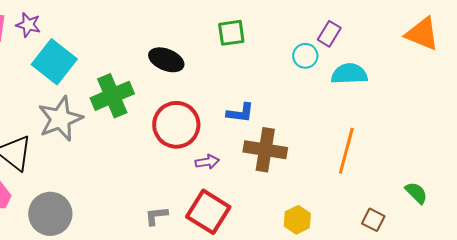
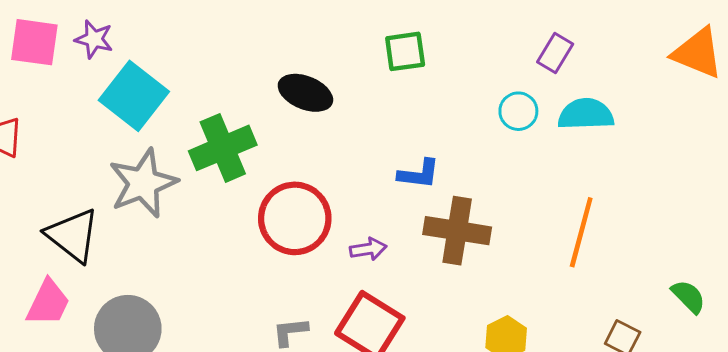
cyan circle: (305, 56) -> (518, 111), moved
red circle: (176, 125) -> (295, 218), moved

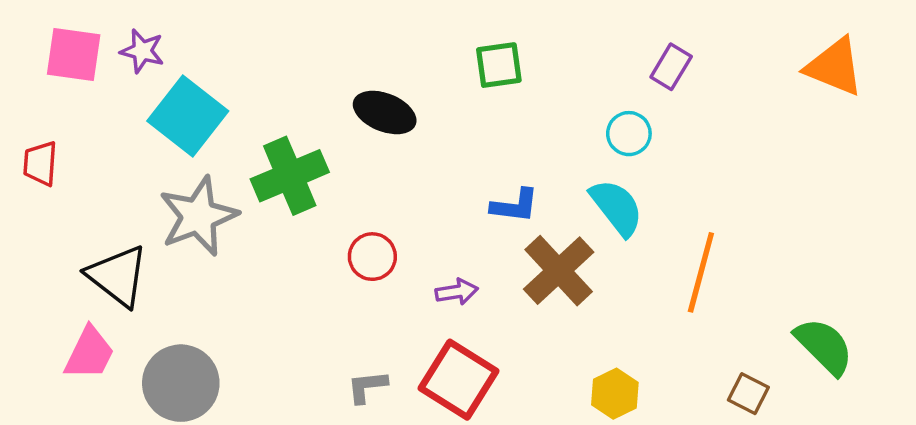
cyan semicircle: (586, 114) -> (617, 207), moved, turned 54
red circle: (295, 218) -> (372, 257), size x0.6
brown cross: (457, 231) -> (559, 271), turned 38
green semicircle: (688, 297) -> (824, 346), size x1.5

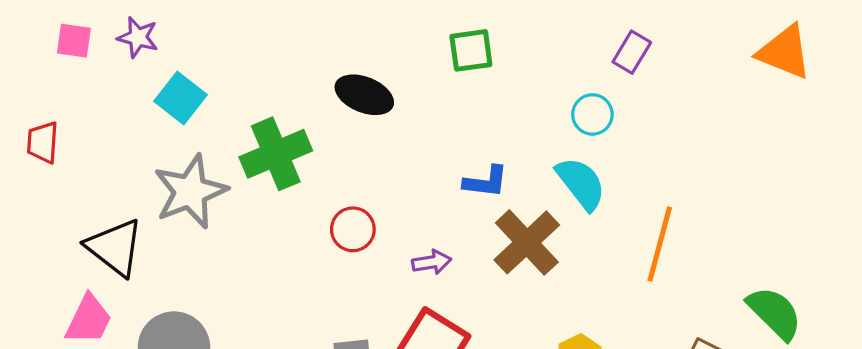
pink square: (74, 54) -> (74, 41), size x0.7
cyan square: (188, 116) -> (181, 98), size x0.7

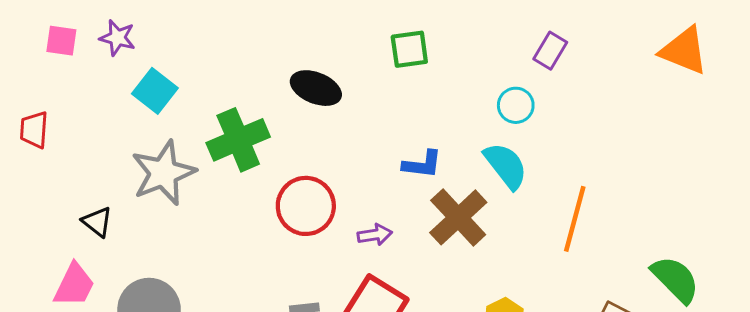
red circle: (353, 229) -> (306, 206), size x1.5
black triangle: (115, 247) -> (97, 222), size x0.6

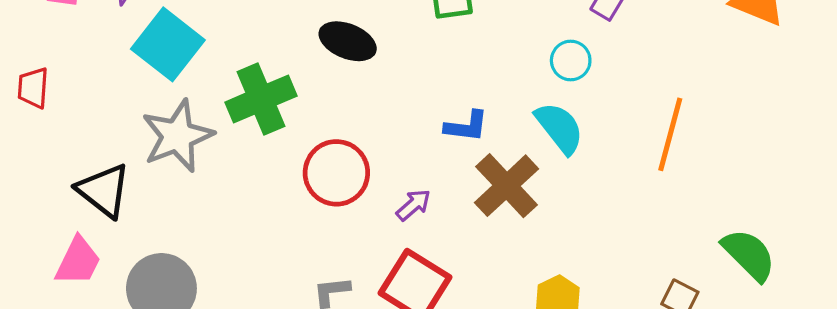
cyan square: (155, 91) -> (168, 44), size x1.4
orange line: (575, 219) -> (670, 134), moved
black triangle: (97, 222) -> (104, 190), size x1.6
purple arrow: (375, 235) -> (413, 205), turned -32

